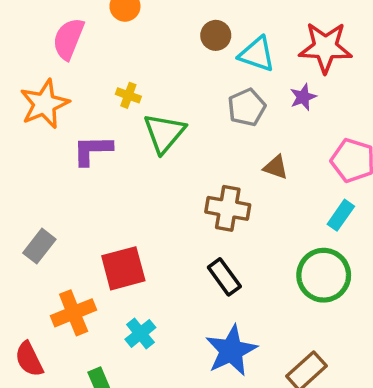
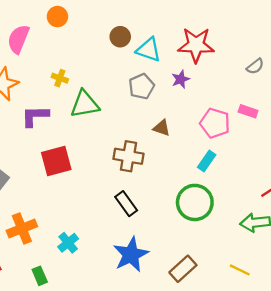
green triangle: (164, 133) -> (85, 104), turned 40
red square: (123, 268) -> (56, 161), moved

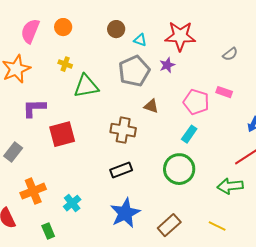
orange circle: (57, 17) -> (63, 27), moved
cyan triangle: (149, 50) -> (140, 40), size x0.6
gray pentagon: (142, 86) -> (134, 71), size x1.4
purple L-shape: (35, 116) -> (34, 108), moved
black rectangle: (126, 204) -> (121, 170), turned -75

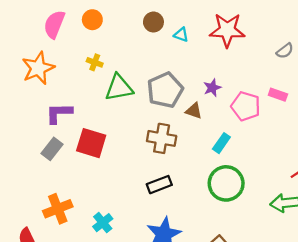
purple star: (167, 65) -> (212, 88), moved
gray pentagon: (134, 71) -> (165, 90), moved
red square: (62, 134) -> (91, 143), turned 32
cyan rectangle: (189, 134) -> (221, 143), moved
gray rectangle: (13, 152) -> (52, 149), moved

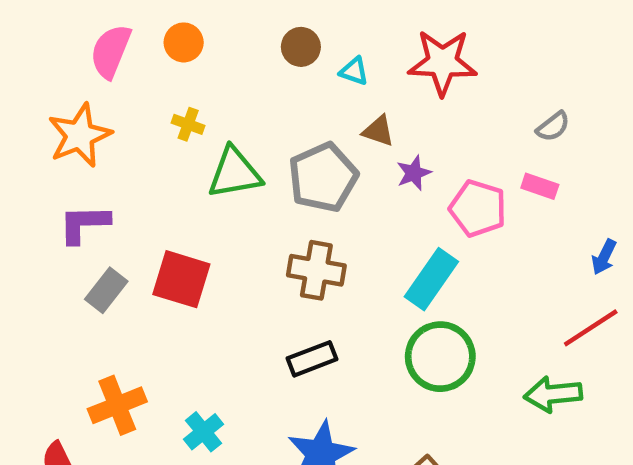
gray semicircle: (285, 51) -> (553, 127), moved
brown triangle: (194, 111) -> (378, 131), moved
purple L-shape: (59, 113) -> (84, 224), moved
cyan rectangle: (221, 143) -> (431, 279), size x1.5

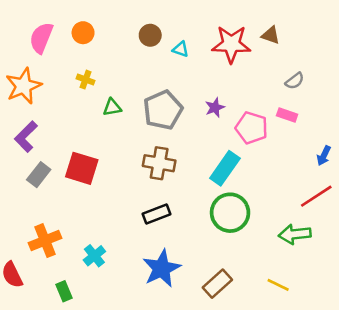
brown triangle: (378, 131) -> (271, 35), moved
green triangle: (235, 173) -> (112, 107), size x0.6
purple L-shape: (84, 224) -> (26, 137), turned -44

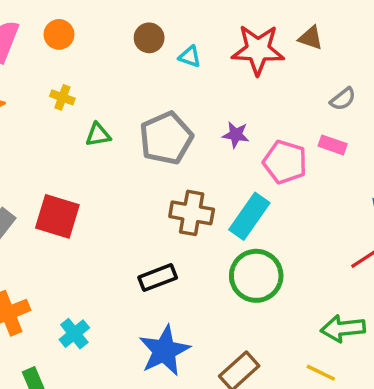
purple star: (215, 107) -> (236, 135), turned 30
brown cross: (159, 163) -> (192, 213), moved
green arrow: (295, 234) -> (343, 329), moved

